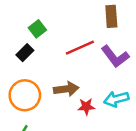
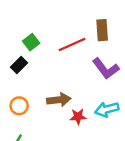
red line: (80, 48) -> (72, 44), moved
orange circle: (25, 95) -> (19, 106), size x0.6

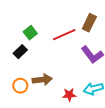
brown rectangle: (102, 30) -> (89, 23), turned 30
brown arrow: (59, 100) -> (42, 80), moved

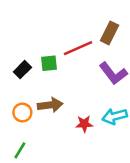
green square: (30, 33) -> (49, 63), moved, turned 32

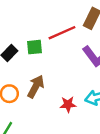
brown arrow: (50, 105) -> (36, 86), turned -55

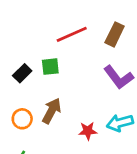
red line: (62, 33) -> (72, 34), moved

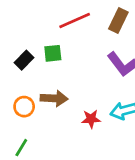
brown arrow: (52, 111) -> (54, 98), turned 65

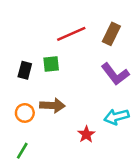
black rectangle: (24, 60) -> (25, 70), turned -30
red star: (91, 119) -> (86, 134), moved, turned -30

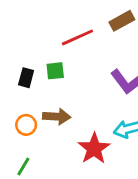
brown rectangle: (111, 34) -> (122, 21), moved, turned 35
red star: (86, 134) -> (94, 148), size x1.6

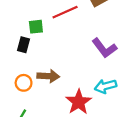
green square: (55, 71) -> (36, 27), moved

